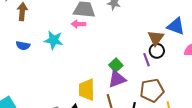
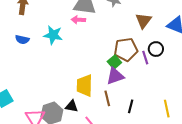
brown triangle: (156, 38) -> (143, 21), moved
brown pentagon: (152, 90) -> (126, 49), moved

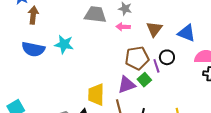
pink arrow: (78, 20) -> (123, 27), moved
blue semicircle: (22, 40) -> (33, 49), size x1.6
green square: (114, 62) -> (144, 80), moved

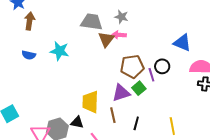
brown triangle: (154, 29) -> (106, 39), moved
blue semicircle: (33, 49) -> (29, 55), size x0.6

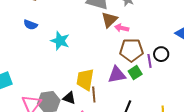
pink arrow: (119, 35) -> (122, 28), moved
cyan star: (60, 51) -> (60, 41), moved
brown line: (113, 115) -> (94, 94), moved

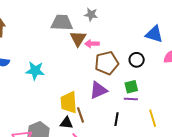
purple line: (149, 61) -> (131, 99), moved, turned -64
green square: (135, 73) -> (131, 87), moved, turned 32
black triangle: (69, 98) -> (66, 123), moved

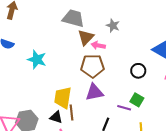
gray star: (91, 15) -> (113, 26), moved
brown pentagon: (107, 63) -> (92, 66), moved
green square: (131, 87) -> (137, 100), moved, turned 32

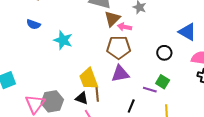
yellow trapezoid: (63, 98) -> (89, 79), turned -30

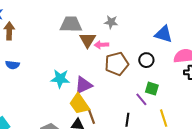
cyan star: (63, 40) -> (60, 79), moved
brown pentagon: (119, 47) -> (117, 64), moved
purple triangle: (120, 74) -> (83, 85), moved
purple line: (150, 90) -> (141, 99), turned 48

